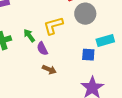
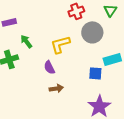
green arrow: (29, 36) -> (26, 41), moved
brown arrow: (49, 70) -> (56, 88), turned -32

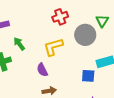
green triangle: (110, 10) -> (102, 21), moved
red cross: (76, 11) -> (60, 17), moved

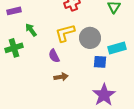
gray circle: (85, 35) -> (90, 38), moved

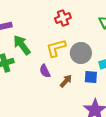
green arrow: (31, 30) -> (22, 45), size x1.5
brown arrow: (61, 77) -> (66, 81), moved, turned -40

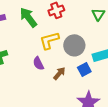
green arrow: (22, 45) -> (28, 17), moved
blue square: (91, 77) -> (84, 69), turned -32

